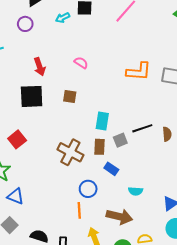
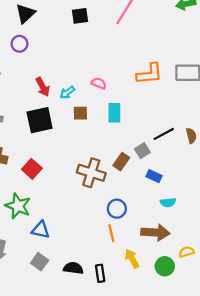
cyan arrow: (63, 18) -> (67, 92), moved
pink semicircle: (81, 63) -> (99, 83), moved
cyan rectangle: (102, 121) -> (114, 113), moved
brown rectangle: (99, 147) -> (121, 162), turned 42
blue rectangle: (111, 169) -> (154, 176), moved

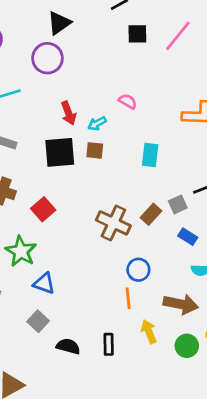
black square: (80, 16) -> (137, 34), moved
purple circle: (19, 44) -> (47, 58), size x1.5
pink semicircle: (99, 83) -> (128, 101), moved
brown square: (80, 113) -> (95, 150), moved
black semicircle: (73, 268) -> (68, 346), moved

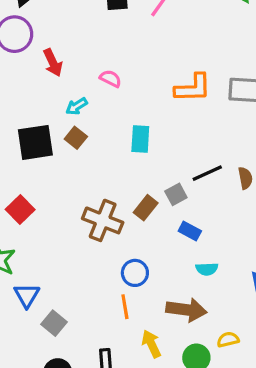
red arrow: (69, 113) -> (53, 63), moved
brown square: (95, 150) -> (76, 138), turned 36
blue triangle: (44, 283) -> (27, 295), turned 45
gray square: (38, 321) -> (54, 323), moved

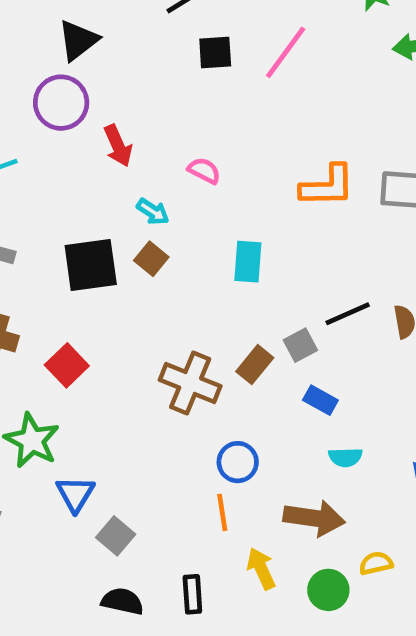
cyan arrow: (77, 106) -> (153, 212), turned -115

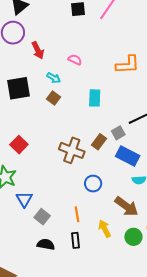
black square: (91, 265) -> (18, 88), moved
blue rectangle: (320, 400) -> (128, 156), size x1.6
orange line: (222, 512) -> (77, 214), moved
brown arrow: (314, 518) -> (126, 206), turned 30

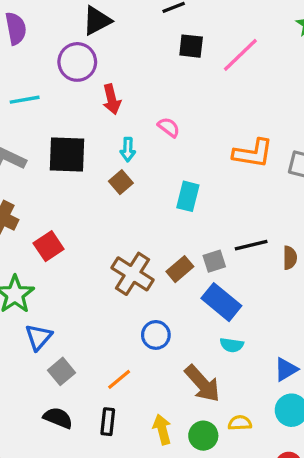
cyan arrow: (54, 78) -> (128, 150), turned 48
orange line: (77, 214) -> (119, 379), turned 49
yellow arrow: (105, 229) -> (162, 429), moved

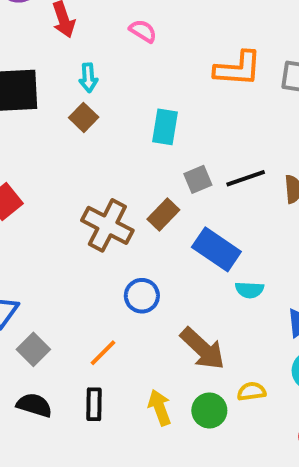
pink semicircle: (169, 127) -> (143, 31), moved
gray square: (214, 261) -> (198, 179), moved
cyan semicircle: (232, 345) -> (249, 290), moved

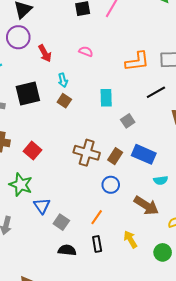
black line: (246, 178) -> (156, 92), moved
brown rectangle: (163, 215) -> (115, 156), moved
cyan semicircle: (249, 290) -> (161, 180), moved
green circle: (209, 410) -> (163, 252), moved

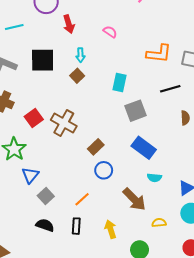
gray square: (128, 121) -> (136, 111), size x1.5
brown cross: (87, 153) -> (64, 123), moved
brown rectangle: (115, 156) -> (96, 147), moved

